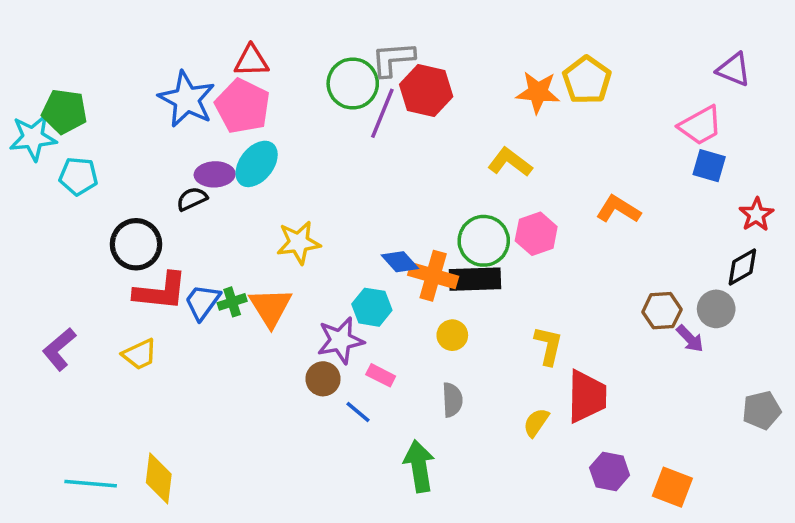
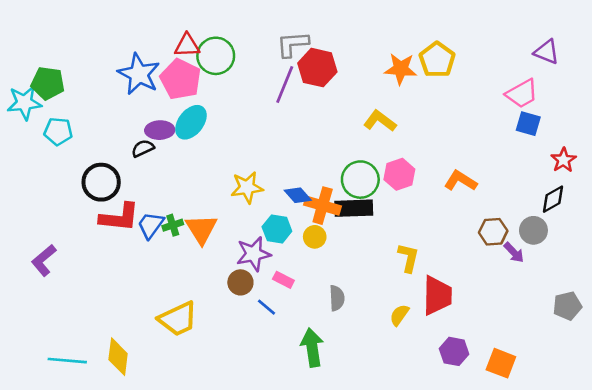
green circle: (353, 84) -> (216, 56), moved
orange L-shape: (618, 209) -> (461, 181), moved
yellow star: (299, 243) -> (247, 187), moved
yellow circle: (452, 335) -> (315, 237), moved
yellow trapezoid: (140, 354) -> (178, 319), moved, size x1.5

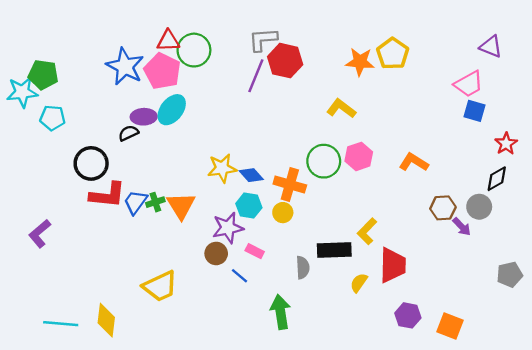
blue diamond: (298, 195) -> (251, 175), moved
black rectangle: (354, 208) -> (334, 250), moved
yellow L-shape: (408, 258) -> (367, 231), turned -148

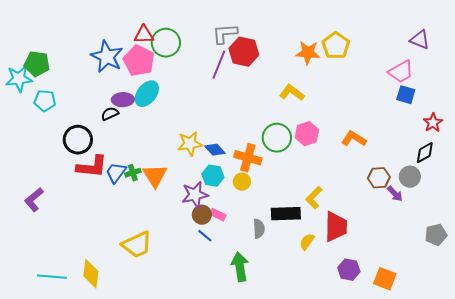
brown circle: (216, 253) -> (202, 215), moved

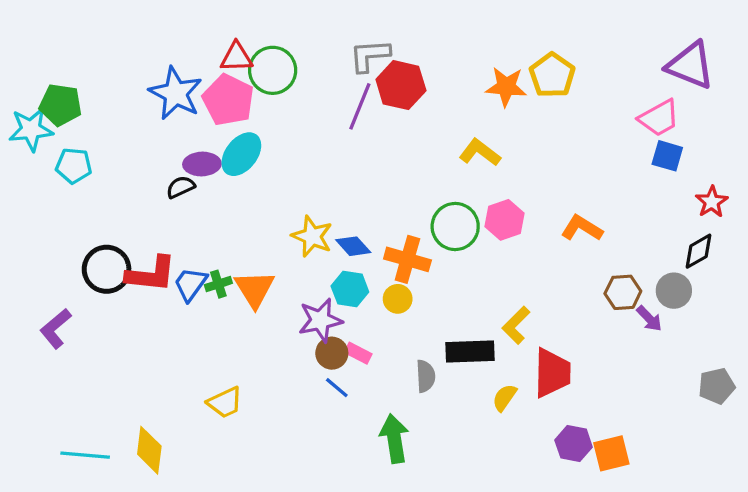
purple triangle: (420, 40) -> (690, 65), size x1.5
black circle: (78, 140) -> (107, 269), moved
yellow star: (190, 144) -> (312, 236), turned 30
yellow trapezoid: (137, 245) -> (225, 402), size x0.7
orange square: (385, 279) -> (611, 453), moved, turned -35

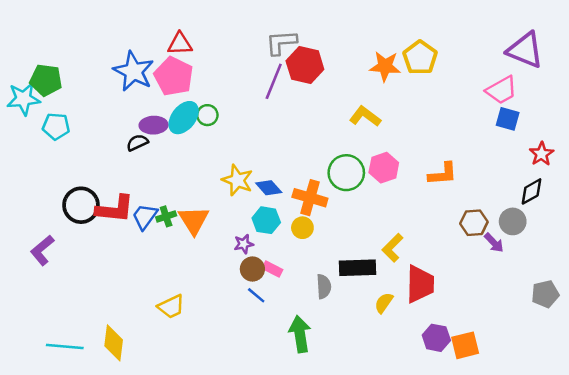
green circle: (273, 70) -> (207, 115), moved, size x0.6
orange L-shape: (582, 228) -> (443, 174), turned 144
purple star: (320, 320) -> (244, 244), size x0.6

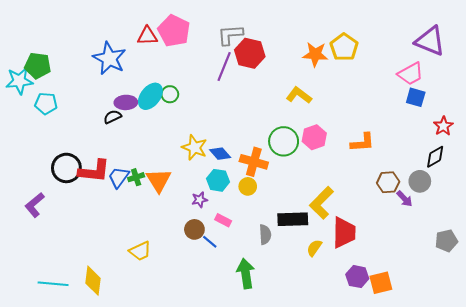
pink pentagon: (174, 76) -> (174, 31), moved
yellow L-shape: (393, 248) -> (321, 203), size x1.4
brown circle: (252, 269) -> (194, 229), moved

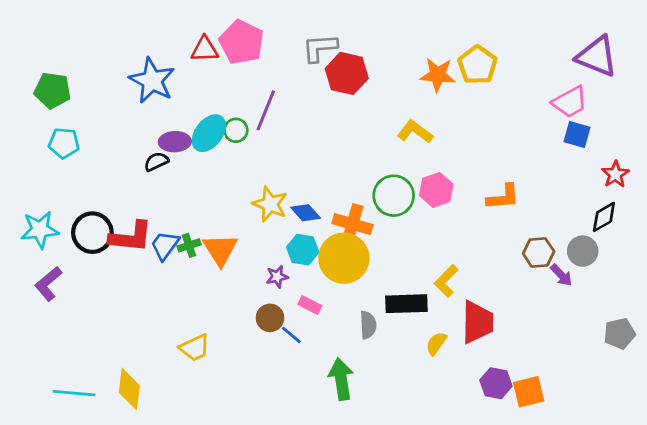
purple line: (224, 67) -> (266, 110), moved
cyan star: (19, 81) -> (40, 230), moved
yellow circle: (248, 186) -> (344, 258), size x2.0
yellow L-shape: (321, 203) -> (446, 281), size x0.7

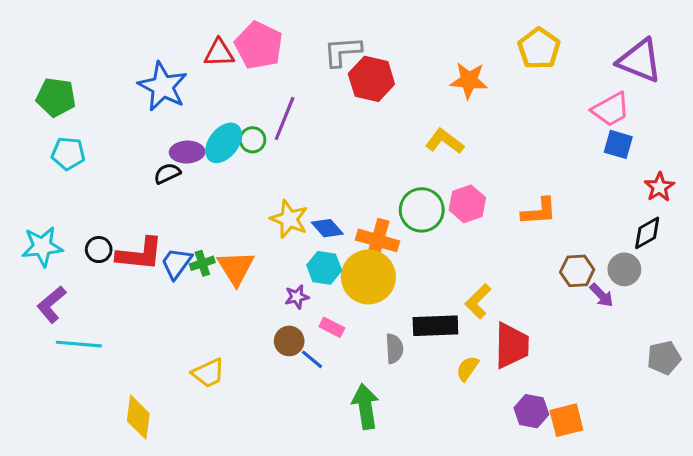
yellow pentagon: (477, 65) -> (539, 48), moved
black circle: (92, 233) -> (99, 250), size x0.6
cyan line: (74, 393) -> (79, 344), moved

